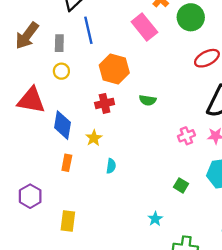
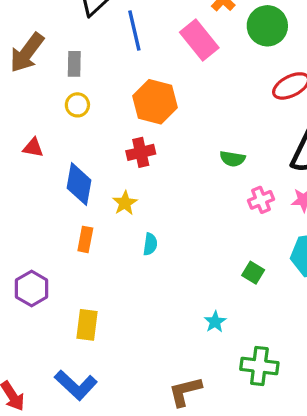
blue line: (88, 30) -> (134, 31), moved
red triangle: (31, 100) -> (33, 148), size x0.5
green semicircle: (148, 100) -> (233, 159), moved

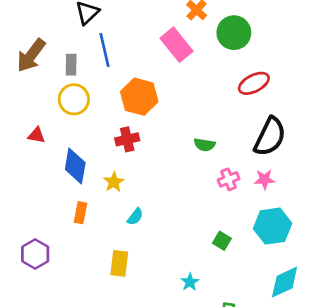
blue line: (134, 31) -> (105, 50), moved
yellow circle: (77, 105) -> (74, 99), size x1.5
cyan semicircle: (150, 244) -> (135, 217), turned 30
yellow rectangle: (87, 325) -> (119, 263), moved

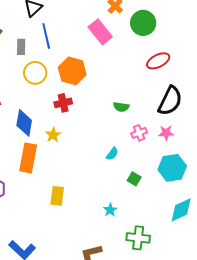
yellow circle: (74, 99) -> (35, 73), moved
orange rectangle: (81, 213) -> (28, 158), size x1.8
cyan semicircle: (135, 217) -> (112, 154), moved

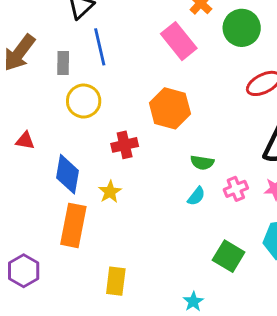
orange hexagon: (72, 71) -> (170, 108), moved
green semicircle: (121, 107) -> (202, 162), moved
cyan semicircle: (112, 154) -> (196, 196), moved
green square: (134, 179) -> (229, 256), size x1.5

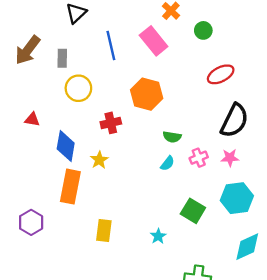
green circle: (242, 28) -> (203, 30), size x0.6
blue line: (100, 47) -> (111, 45), moved
cyan star: (193, 302) -> (158, 236), moved

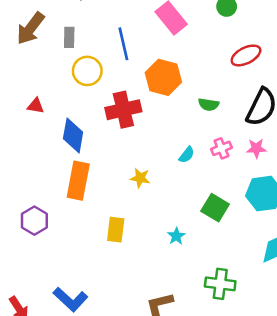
blue line: (111, 45) -> (123, 44), moved
red cross: (111, 123) -> (123, 110), size x1.5
green semicircle: (172, 137) -> (209, 104), moved
yellow star: (99, 160) -> (140, 178), moved, turned -30

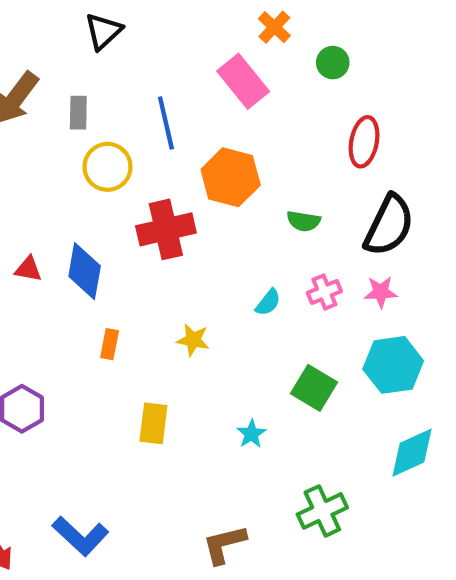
red ellipse: (246, 55) -> (364, 142), turned -52
red triangle: (36, 106) -> (28, 269), moved
orange rectangle: (78, 181) -> (110, 344), moved, size x0.5
green cross: (220, 284) -> (322, 511), turned -32

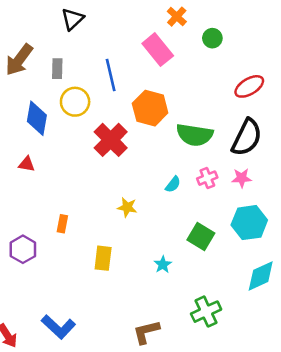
red ellipse: (364, 142) -> (249, 86), moved, turned 48
green semicircle: (304, 221) -> (195, 135), size x1.8
red cross: (166, 229) -> (111, 140), turned -32
blue diamond: (85, 271) -> (37, 118), moved
orange rectangle: (110, 344) -> (62, 224), moved

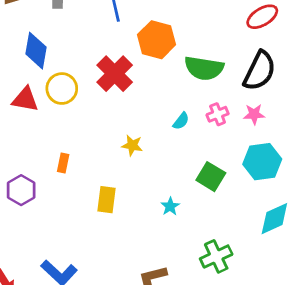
yellow circle: (75, 102) -> (62, 89), moved
red triangle: (27, 164) -> (25, 99), size x1.5

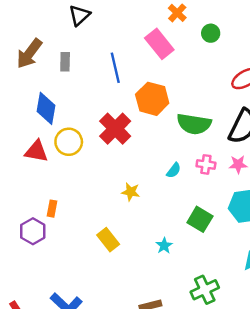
pink cross: (218, 114) -> (206, 164), turned 30
orange rectangle: (63, 163) -> (52, 209), moved
yellow rectangle: (106, 200) -> (108, 240), turned -45

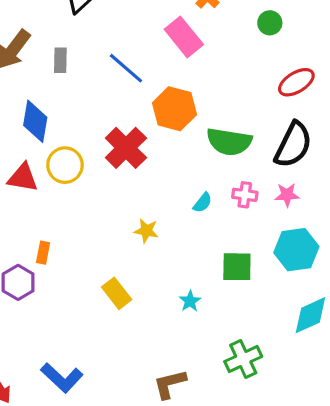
green circle: (211, 33) -> (270, 23), moved
blue line: (115, 68) -> (126, 68), turned -36
green square: (200, 219) -> (237, 267), turned -30

